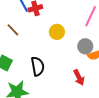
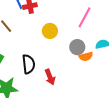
red arrow: (79, 77) -> (50, 77), moved

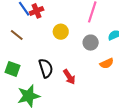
orange semicircle: (86, 56) -> (107, 63), moved

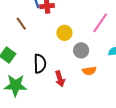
gray circle: (91, 43) -> (81, 50), moved
orange semicircle: (107, 63) -> (89, 71), moved

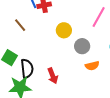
black semicircle: (40, 64) -> (27, 69), moved
red arrow: (60, 79) -> (53, 76), moved

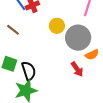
gray circle: (82, 46) -> (78, 38), size x1.6
red arrow: (53, 76) -> (77, 69), moved

